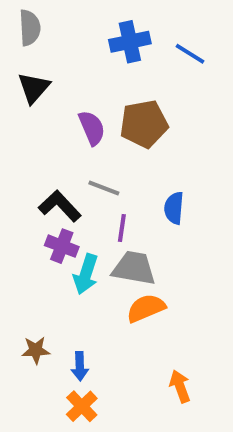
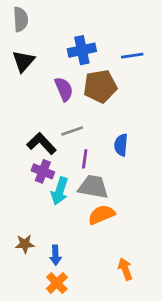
blue cross: (130, 42) -> (82, 50), moved
blue line: (190, 54) -> (132, 56), moved, turned -40
gray line: (104, 188) -> (72, 131), turned -40

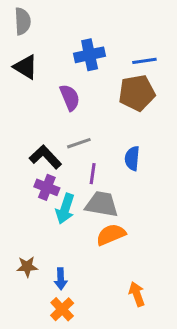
black triangle: (23, 61) -> (26, 67), turned -40
brown pentagon: (100, 86) -> (137, 93), moved

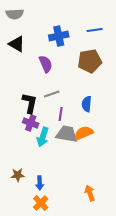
gray semicircle: (22, 21) -> (15, 14), turned 90
blue line: (144, 61) -> (95, 30), moved
black L-shape: (45, 157) -> (30, 103), turned 55
orange semicircle: (111, 235) -> (84, 133), moved

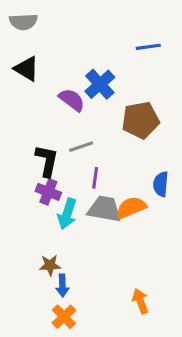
blue cross: (59, 36) -> (100, 84), moved, turned -30
brown pentagon: (90, 61) -> (140, 120), moved
purple semicircle: (46, 64) -> (72, 100), turned -30
blue semicircle: (87, 104) -> (161, 184), moved
brown star: (18, 175) -> (50, 265), moved

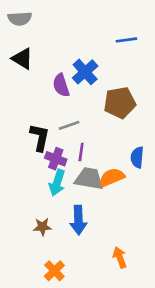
purple semicircle: (72, 100) -> (61, 85), turned -145
purple cross: (48, 192) -> (56, 159), moved
blue arrow: (62, 286) -> (78, 220), moved, size x1.5

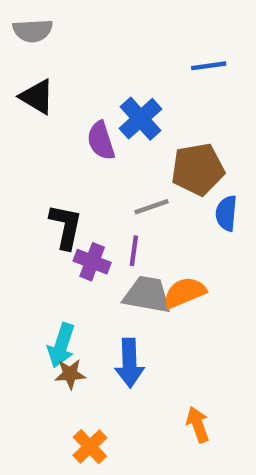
gray line: (69, 125) -> (152, 207), moved
blue semicircle: (137, 157) -> (226, 213), moved
cyan arrow: (57, 183) -> (61, 345), moved

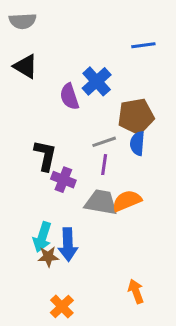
blue semicircle: (226, 213) -> (137, 143), moved
purple line: (134, 251) -> (104, 165), moved
blue arrow: (129, 363) -> (68, 245), moved

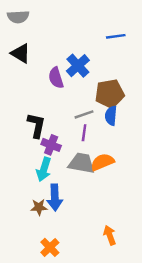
cyan arrow: (42, 237) -> (44, 169), moved

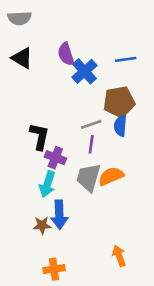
blue line: (116, 36) -> (126, 59), moved
purple semicircle: (56, 78) -> (66, 54), moved
gray trapezoid: (82, 163) -> (89, 178), turned -84
orange cross: (50, 247) -> (54, 269), turned 36

